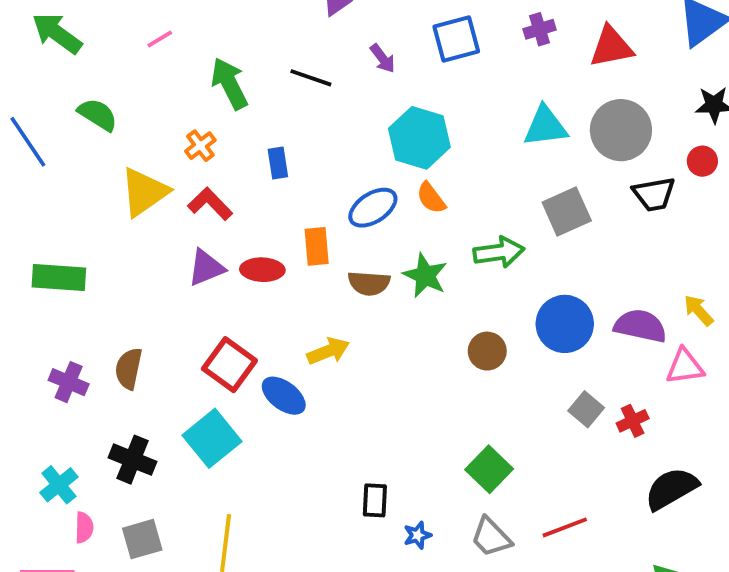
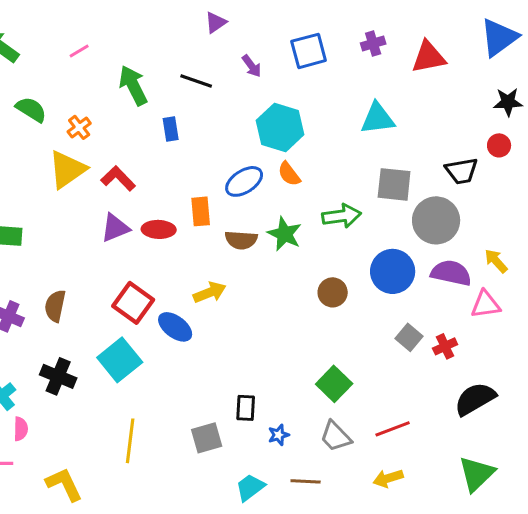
gray circle: (621, 130) -> (436, 220), moved
orange cross: (200, 146) -> (79, 127), moved
blue rectangle: (278, 163) -> (171, 129), moved
gray square: (567, 212) -> (394, 184), turned 30
gray square: (142, 539) -> (207, 438), moved

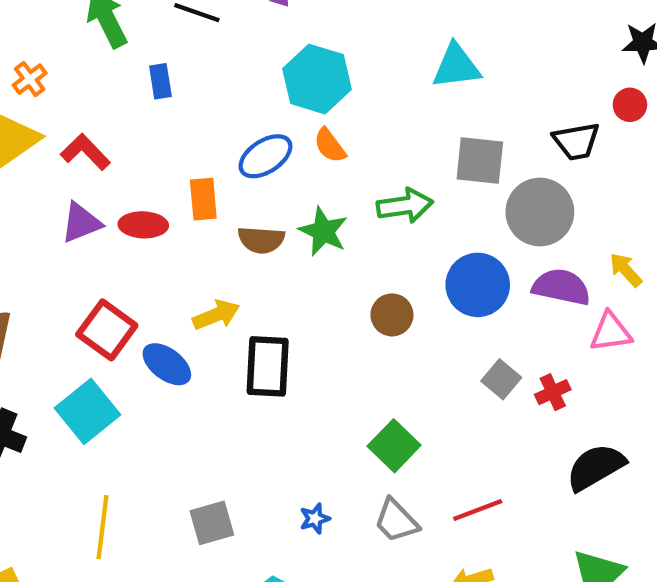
black rectangle: (246, 408) -> (268, 366), moved, size x1.6

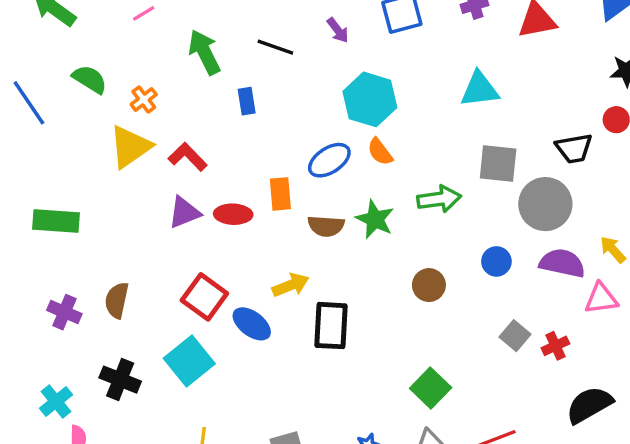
blue circle: (478, 285) -> (496, 261), size x0.6

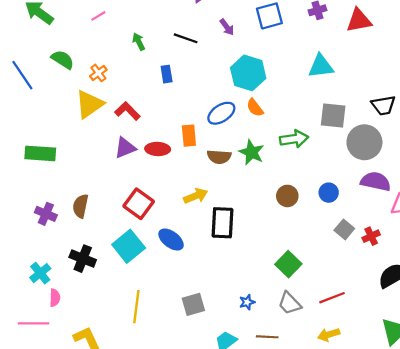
green arrow: (204, 52) -> (139, 42), size x0.6
blue circle: (496, 261) -> (329, 193), moved
blue ellipse: (252, 324) -> (171, 240), moved

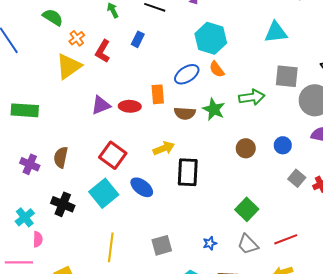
green semicircle: (63, 60) -> (53, 17), moved
blue rectangle: (167, 74) -> (138, 39), turned 35
red L-shape: (127, 111) -> (103, 51), moved, turned -105

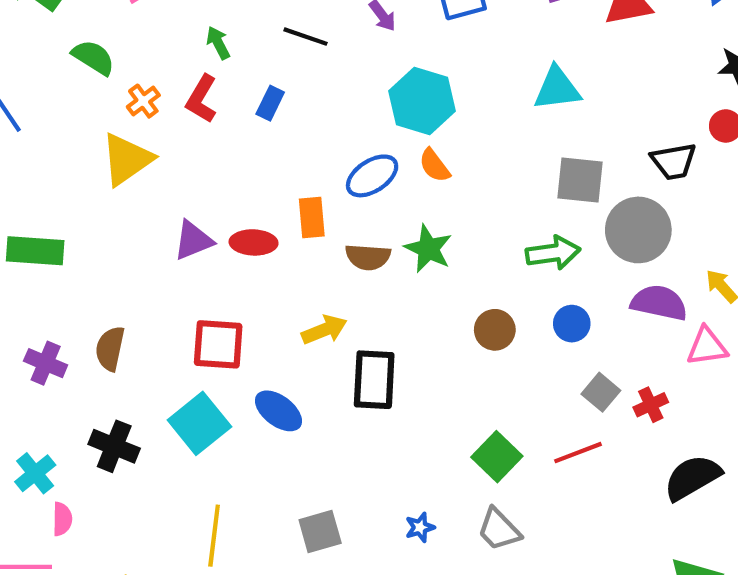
red L-shape: (103, 51) -> (202, 99), moved
green arrow: (252, 97) -> (553, 253), moved
red square: (113, 155) -> (218, 344), turned -32
red line: (286, 239) -> (578, 453), moved

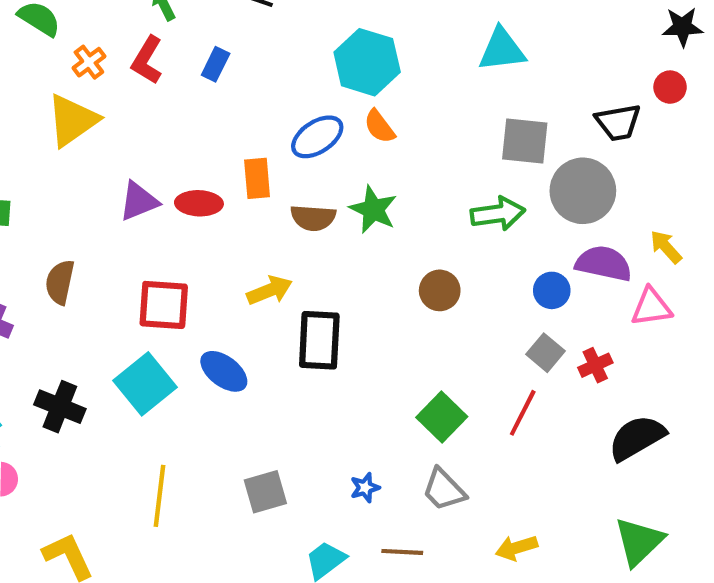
blue circle: (572, 324) -> (552, 290), moved
brown semicircle: (110, 349) -> (60, 282), moved
red line: (578, 453) -> (523, 413), turned -42

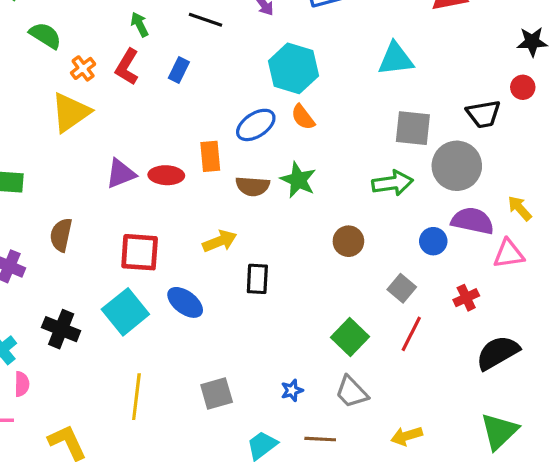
black rectangle: (319, 340) -> (257, 279), size x0.7
gray square: (546, 353) -> (402, 288), moved

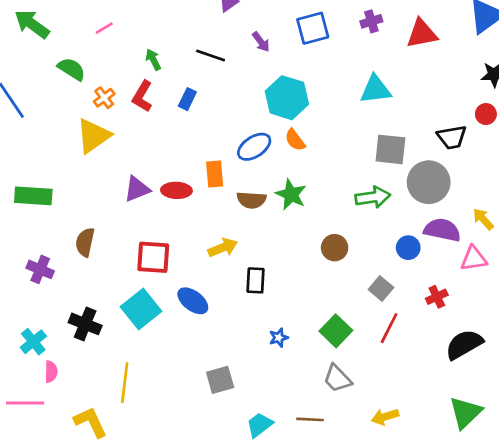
blue star: (292, 390) -> (279, 338), moved
yellow line: (136, 397) -> (125, 383), moved

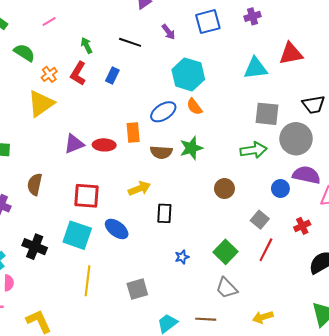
red triangle: (422, 34) -> (291, 54), moved
green star: (291, 194) -> (191, 148), turned 30
cyan square: (141, 309) -> (77, 235), turned -32
yellow line: (125, 383) -> (88, 281), moved

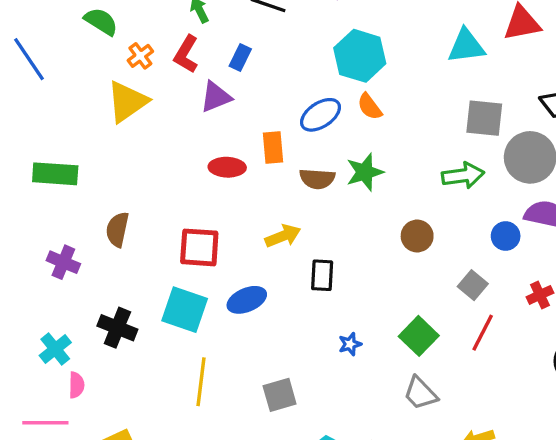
purple triangle: (74, 144) -> (216, 97), moved
blue ellipse: (117, 229) -> (247, 300), turned -60

